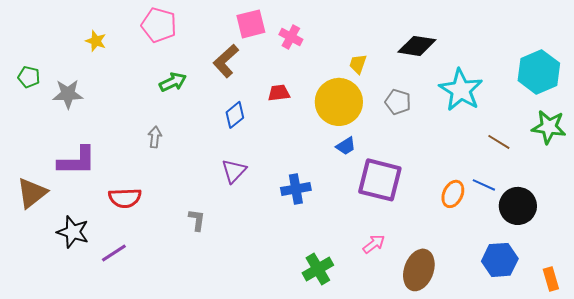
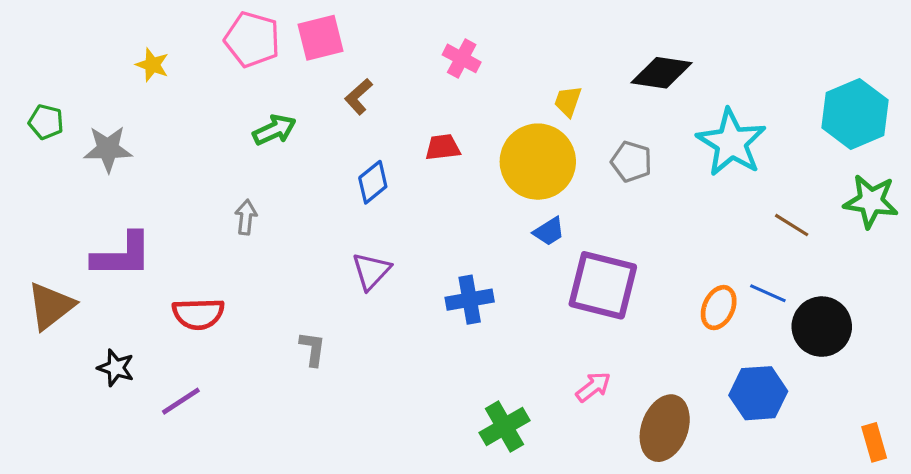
pink square: (251, 24) -> (320, 38), moved
brown L-shape: (226, 61) -> (359, 97), size x0.7
black star: (73, 232) -> (116, 368), size x0.7
blue hexagon: (500, 260) -> (758, 393), moved

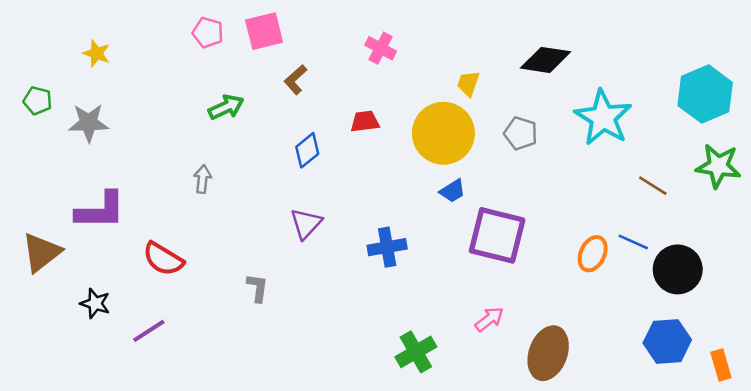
pink pentagon: (252, 39) -> (208, 32), size x0.7
yellow star: (152, 65) -> (97, 53), moved
red semicircle: (198, 314) -> (163, 259), turned 33
blue hexagon: (758, 393) -> (667, 341), moved

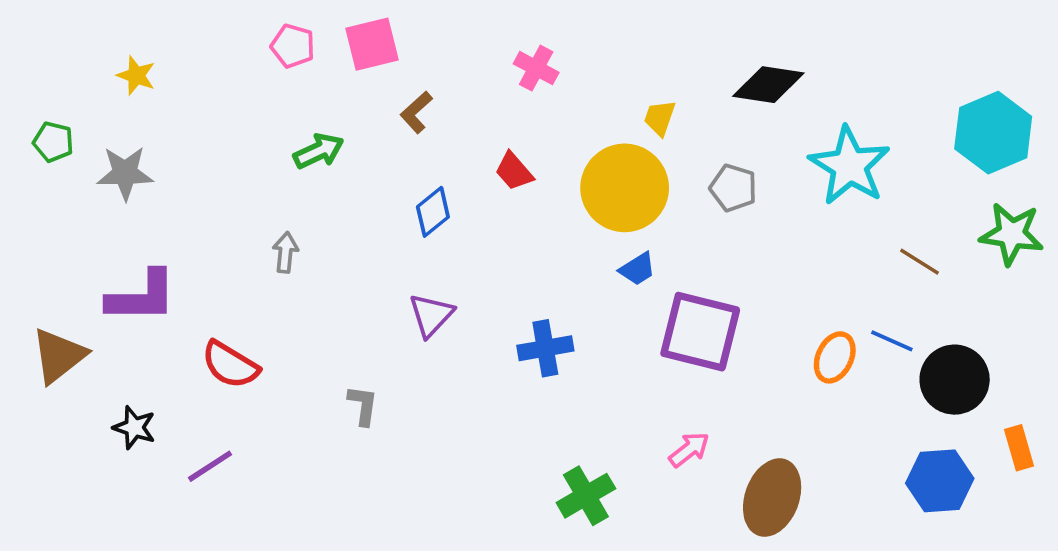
red trapezoid: (365, 121) -> (514, 171), turned -124
orange rectangle: (721, 365) -> (1019, 448), moved

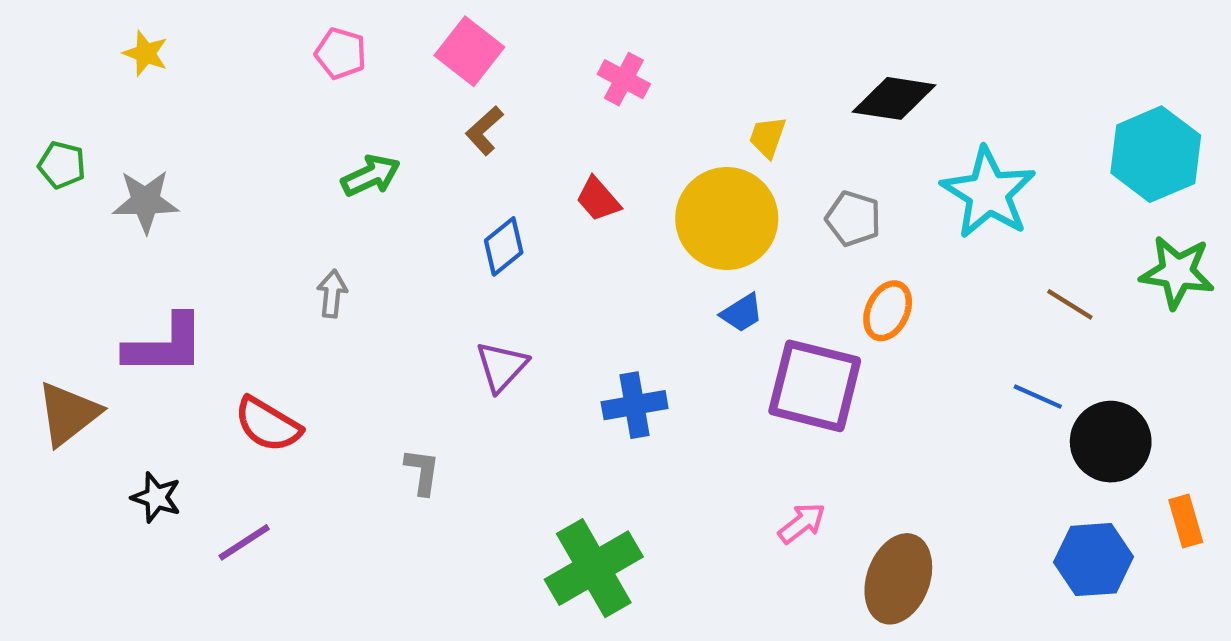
pink square: (372, 44) -> (469, 51), moved, turned -38
yellow star: (136, 75) -> (146, 53), moved
orange ellipse: (835, 357) -> (888, 311), moved
green cross: (586, 496) -> (594, 568), moved, size x1.4

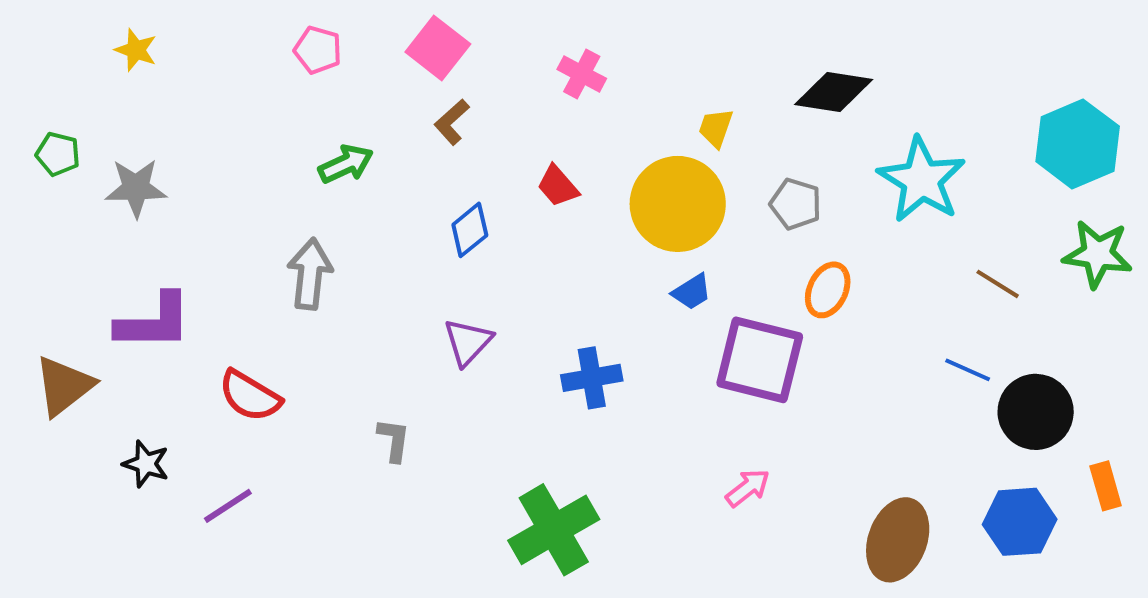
gray arrow: (332, 294) -> (310, 274), size x1.6
brown ellipse: (898, 579) -> (898, 540), moved

